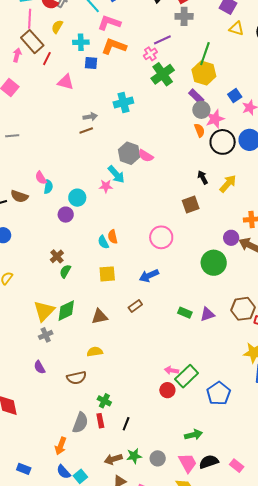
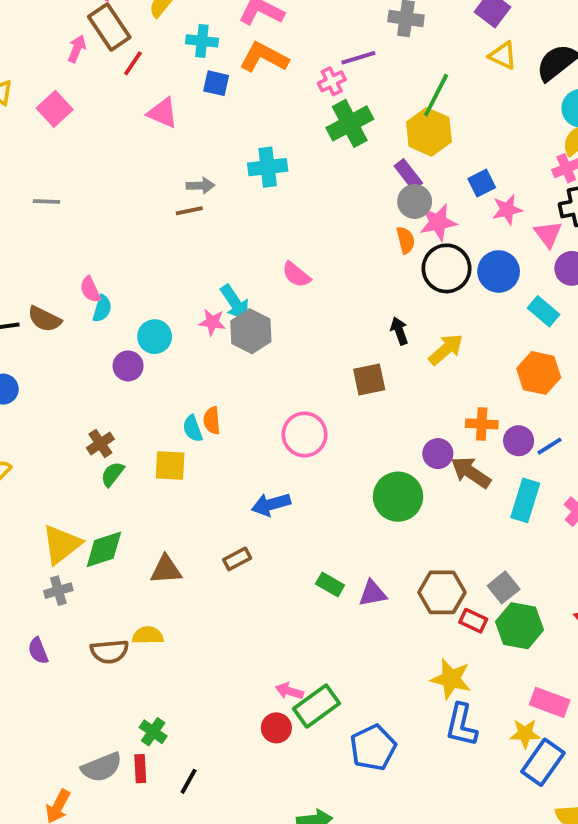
gray hexagon: (129, 153) -> (251, 331), moved
yellow square: (107, 274) -> (170, 466), moved
brown semicircle: (77, 378) -> (109, 651), moved
gray semicircle: (80, 423) -> (102, 767), turned 40

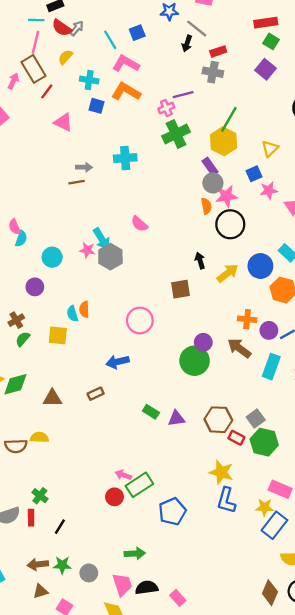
yellow triangle: (503, 56) -> (270, 149), moved, turned 48
blue circle: (499, 271) -> (260, 266), moved
purple circle: (128, 366) -> (35, 287), moved
purple circle: (438, 454) -> (203, 342), moved

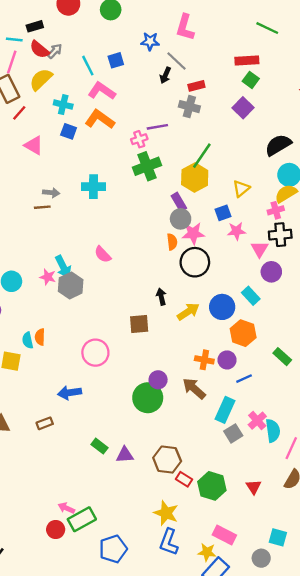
yellow semicircle: (65, 57) -> (41, 79), size x1.5
purple circle: (269, 330) -> (227, 360), moved
gray square: (256, 419) -> (233, 433), moved

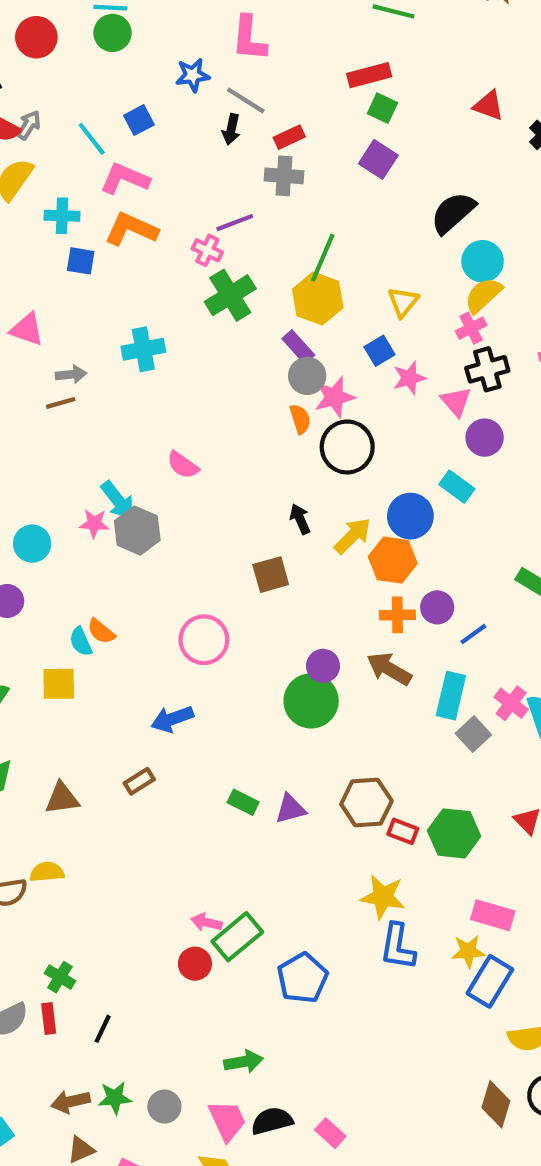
pink cross: (139, 139) -> (207, 250), turned -35
pink triangle: (34, 145) -> (27, 329), moved
orange hexagon: (243, 333) -> (393, 560), moved
orange semicircle: (40, 337) -> (101, 631), turned -42

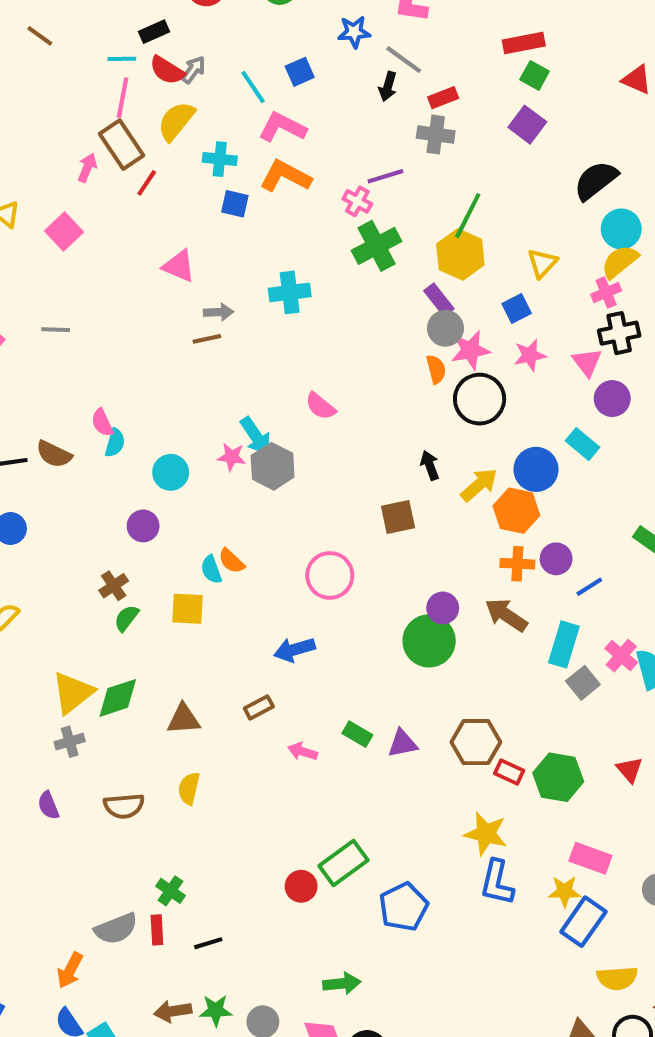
pink star: (409, 378) -> (530, 355), moved
yellow semicircle: (47, 872) -> (189, 788), moved, turned -76
pink arrow: (206, 922) -> (303, 752), moved
black line: (103, 1029) -> (208, 943), turned 44

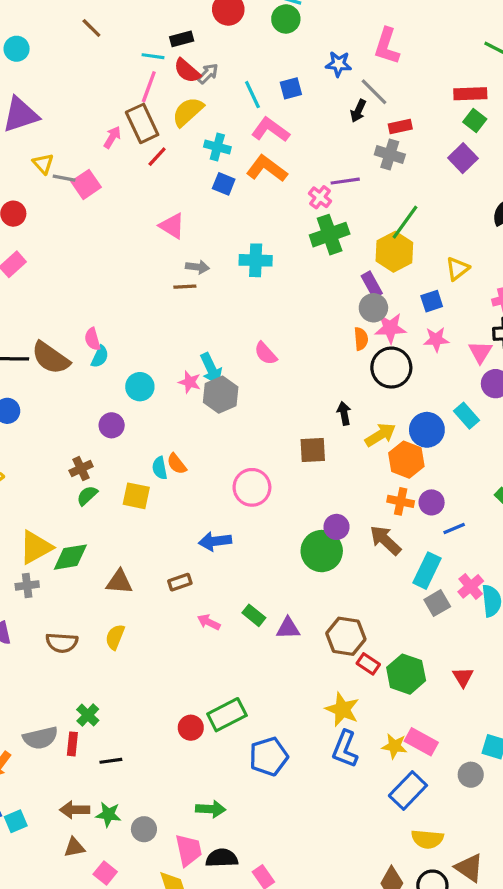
gray line: (56, 330) -> (64, 178), moved
brown semicircle: (54, 454) -> (51, 358), size x1.4
yellow star: (564, 891) -> (394, 746), moved

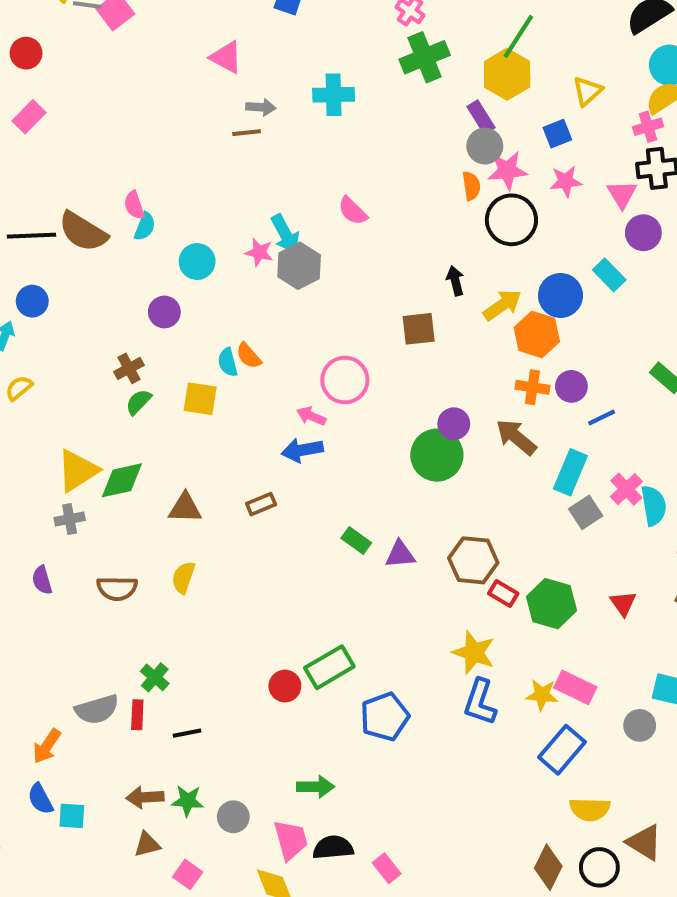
pink arrow: (209, 622) -> (311, 416), moved
cyan square: (16, 821) -> (72, 816), turned 30

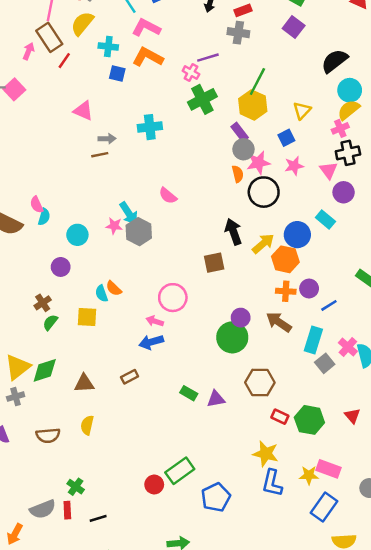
black arrow: (455, 281) -> (233, 232), size x1.5
brown hexagon: (473, 560) -> (260, 382), moved

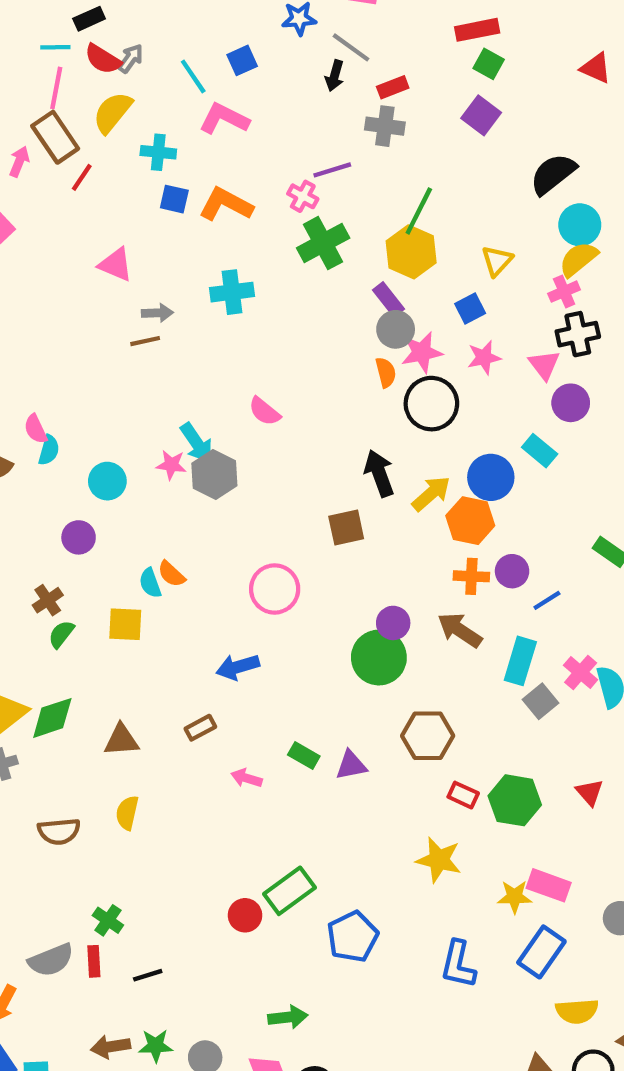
orange L-shape: (148, 57) -> (226, 204), moved
pink arrow: (155, 321) -> (246, 778), moved
blue L-shape: (272, 483) -> (458, 964), moved

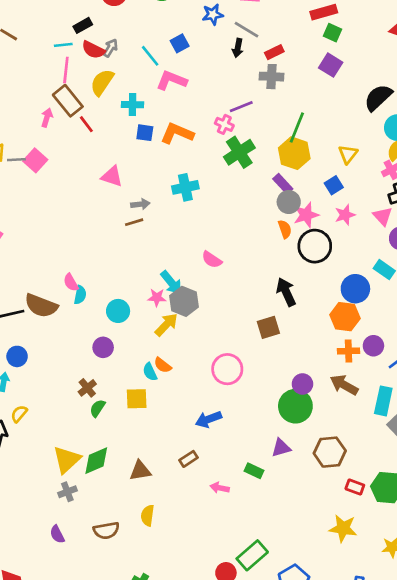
red line: (82, 177) -> (86, 124), turned -66
yellow arrow: (431, 494) -> (166, 325), moved
purple triangle: (351, 765) -> (281, 448), moved

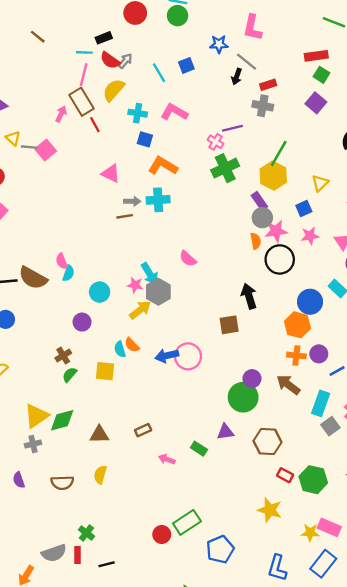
pink L-shape: (171, 80) -> (174, 112), moved
orange L-shape: (177, 133) -> (163, 166), moved
cyan cross: (185, 187) -> (158, 200), moved
blue arrow: (208, 419) -> (167, 356), moved

